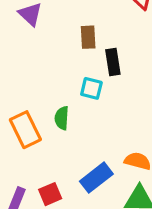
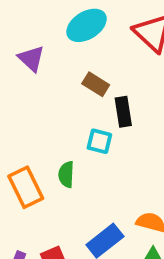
brown rectangle: (88, 37) -> (96, 84), turned -55

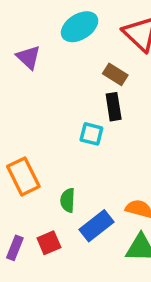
brown rectangle: (96, 84) -> (115, 74), moved
green semicircle: (66, 174) -> (68, 200), moved

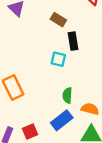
brown rectangle: (115, 74) -> (58, 20), moved
green semicircle: (68, 200) -> (67, 95), moved

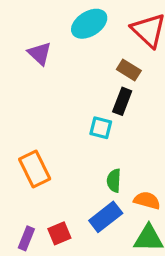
brown rectangle: (58, 20) -> (129, 70), moved
black rectangle: (73, 41) -> (122, 101), turned 30

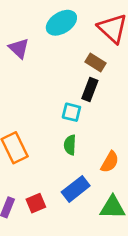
green semicircle: (114, 181) -> (70, 145), moved
orange semicircle: (147, 200) -> (110, 162), moved, turned 105

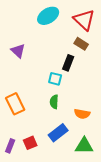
purple triangle: (19, 48) -> (18, 51), moved
brown rectangle: (96, 63) -> (81, 44), moved
orange semicircle: (110, 162) -> (82, 114), turned 70

